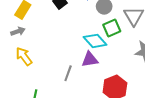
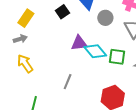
green square: (112, 28) -> (117, 57), moved, turned 30
purple triangle: (90, 59) -> (79, 43), moved

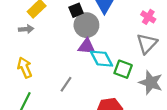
gray circle: (105, 18) -> (86, 25), moved, size x1.5
yellow arrow: (25, 63) -> (25, 68), moved

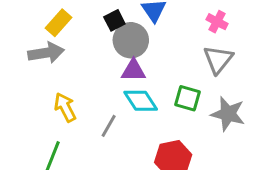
gray arrow: (26, 29) -> (46, 53), size x1.6
cyan diamond: (102, 59) -> (141, 101), moved
yellow arrow: (25, 68) -> (65, 107), moved

